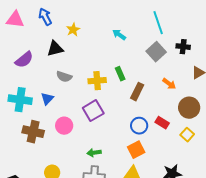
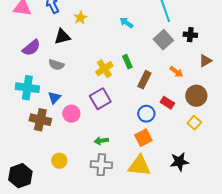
gray semicircle: (64, 77) -> (56, 65), moved
yellow cross: (97, 81) -> (104, 69), turned -30
blue triangle: (47, 99) -> (54, 98), moved
red rectangle: (162, 123) -> (167, 103), moved

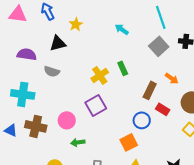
purple semicircle: (31, 48) -> (27, 54), turned -132
brown rectangle: (144, 80) -> (150, 90), moved
blue triangle: (54, 98) -> (11, 130), moved, turned -48
orange square: (143, 138) -> (129, 142), moved
green arrow: (101, 141) -> (78, 142), moved

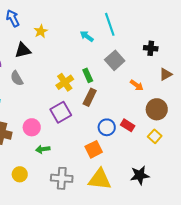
cyan line: (161, 17) -> (110, 24), moved
gray square: (159, 46) -> (115, 60), moved
gray semicircle: (52, 71) -> (17, 78), turned 42
brown rectangle: (150, 90) -> (90, 97), moved
red rectangle: (163, 109) -> (128, 125), moved

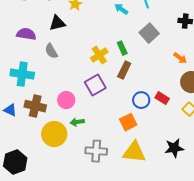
orange arrow: (137, 85) -> (180, 58), moved
yellow circle: (20, 174) -> (54, 134), moved, size x1.6

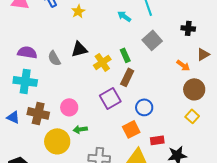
black triangle: (57, 23) -> (79, 49), moved
purple semicircle: (26, 34) -> (27, 52), moved
purple square: (95, 85) -> (110, 98), moved
red rectangle: (162, 98) -> (157, 140), moved, turned -40

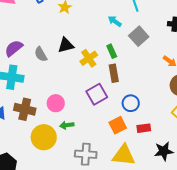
cyan arrow: (124, 16) -> (115, 21), moved
purple semicircle: (27, 52) -> (14, 48), turned -48
brown rectangle: (127, 77) -> (114, 73), turned -36
red rectangle: (157, 140) -> (144, 128), moved

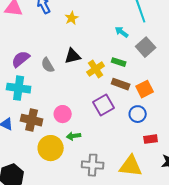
green rectangle: (112, 51) -> (119, 62), turned -48
brown rectangle: (114, 73) -> (121, 84), turned -60
orange square: (118, 125) -> (145, 89), moved

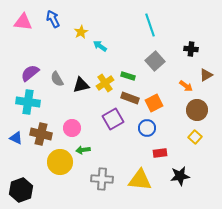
cyan arrow: (122, 32) -> (100, 46), moved
black triangle: (73, 56) -> (81, 85), moved

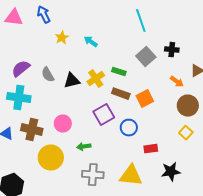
yellow star: (81, 32) -> (62, 38), moved
black cross: (191, 49) -> (172, 50), moved
blue circle: (147, 128) -> (129, 128), moved
green arrow: (83, 150) -> (84, 147), moved

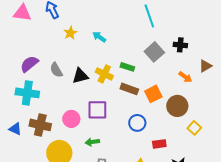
yellow cross: (96, 79) -> (104, 74), turned -30
brown circle: (188, 106) -> (177, 106), moved
purple square: (104, 115) -> (97, 110), moved, turned 30

